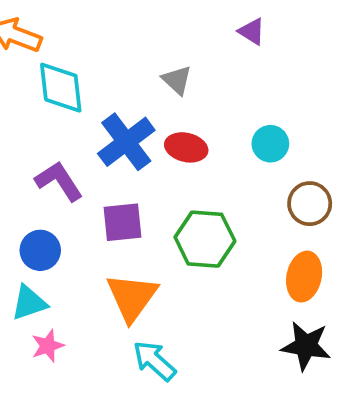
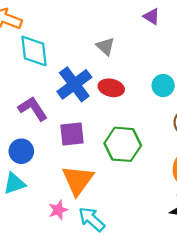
pink star: (48, 346) -> (58, 210), moved

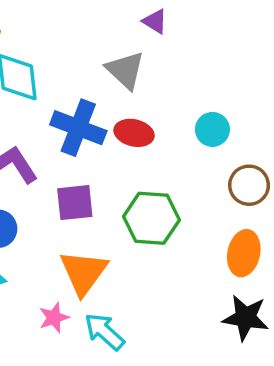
purple triangle: (152, 16) -> (155, 21), moved
gray triangle: (105, 46) -> (125, 70), size x1.4
blue cross: (74, 84) -> (78, 128), turned -32

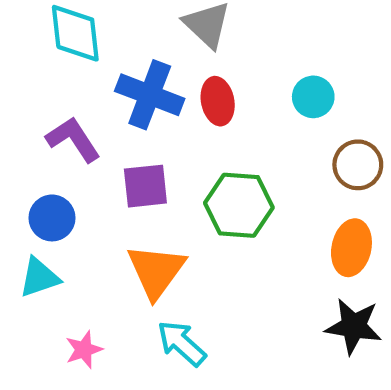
red ellipse: (134, 133) -> (218, 101), turned 66
pink star: (54, 318) -> (84, 350), moved

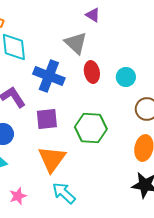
red ellipse: (218, 101) -> (92, 72), moved

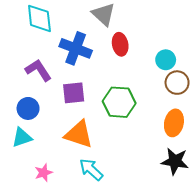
cyan circle: (126, 77) -> (166, 60), moved
orange triangle: (52, 159) -> (79, 134), turned -48

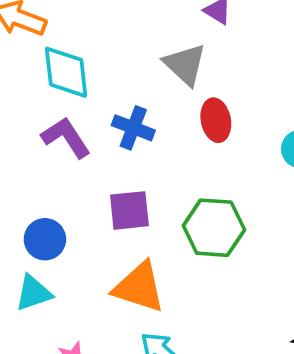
blue cross: (76, 48) -> (133, 128), size x0.7
purple L-shape: (38, 70) -> (66, 137), moved

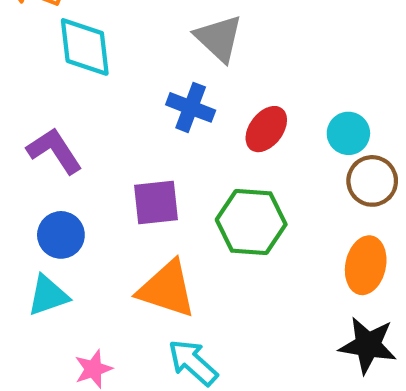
red ellipse: (216, 120) -> (266, 129), moved, turned 48
blue cross: (133, 128) -> (191, 107), moved
purple L-shape: (66, 137) -> (54, 151), moved

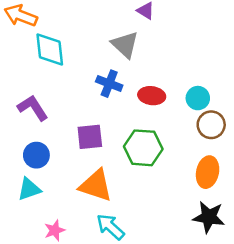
red ellipse: (266, 129) -> (152, 96), turned 60

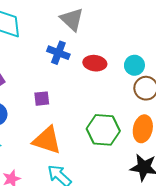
purple square: (90, 137) -> (42, 99), size x0.7
green hexagon: (143, 148) -> (103, 130), moved

